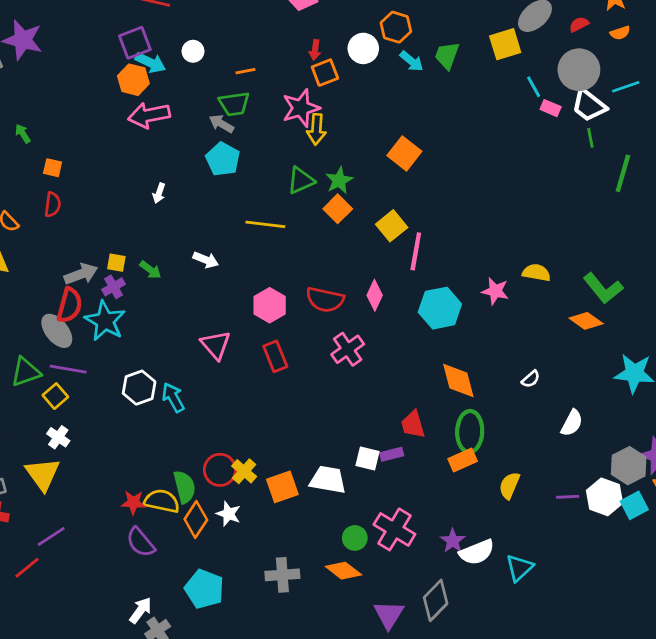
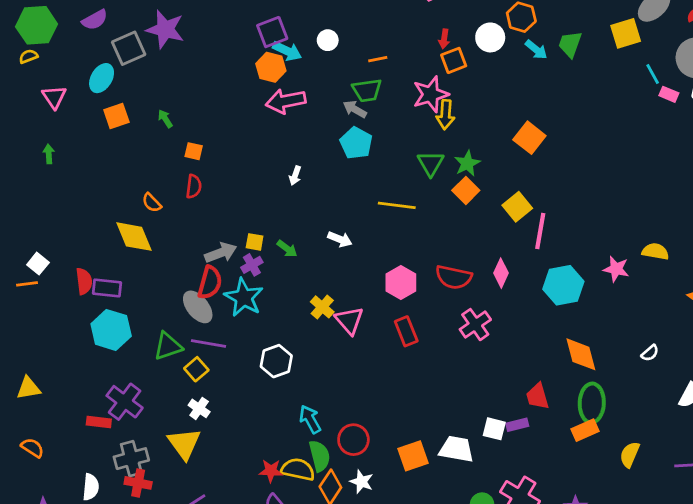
green triangle: (301, 180) -> (431, 163), turned -36
cyan arrow: (173, 397) -> (310, 419), moved
yellow cross: (244, 471) -> (322, 307), moved

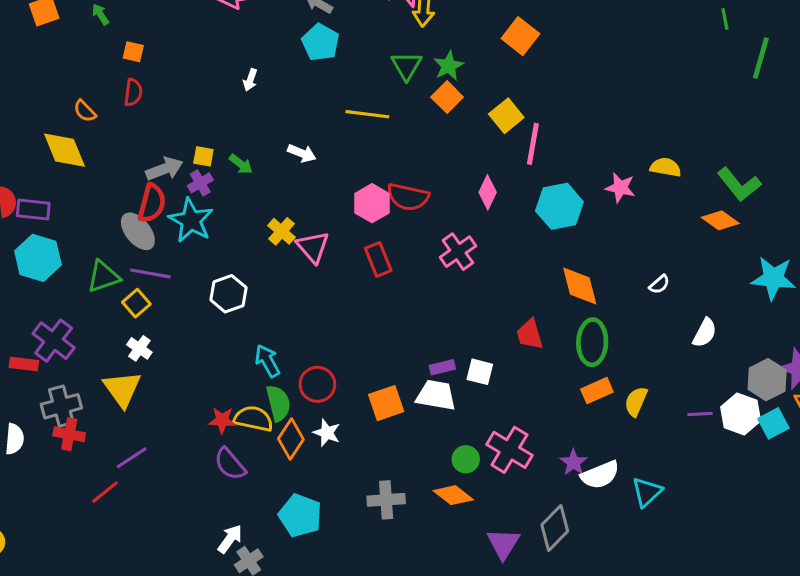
red semicircle: (454, 277) -> (408, 197), moved
purple rectangle: (517, 425) -> (442, 367), moved
orange rectangle: (585, 430) -> (597, 391), moved

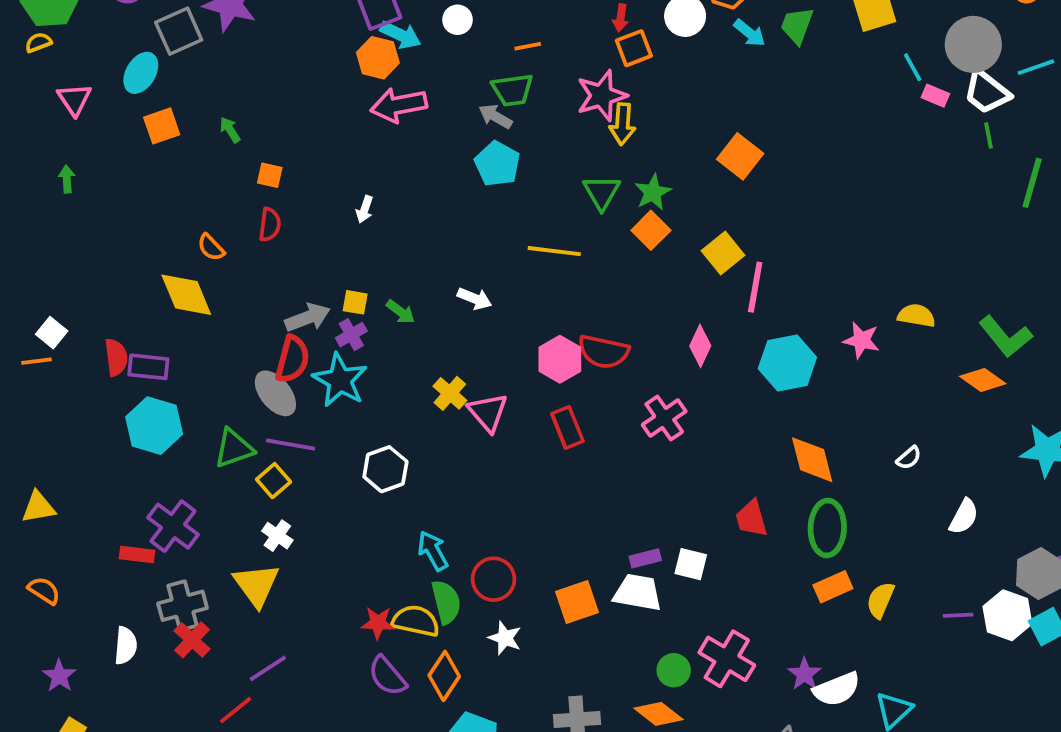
white arrow: (250, 80) -> (365, 209), moved
red cross: (69, 434) -> (192, 640), turned 32
orange diamond: (291, 439) -> (444, 676), moved

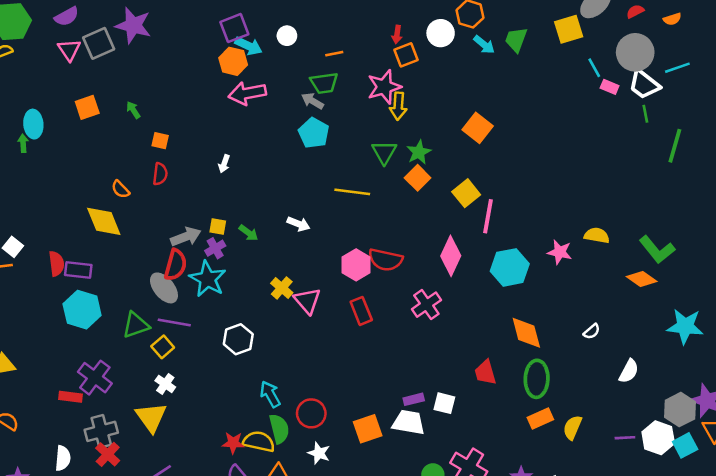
cyan ellipse: (141, 73) -> (33, 124), moved, turned -36
pink triangle: (74, 99) -> (69, 50), moved
pink diamond: (700, 346) -> (451, 256), size x1.4

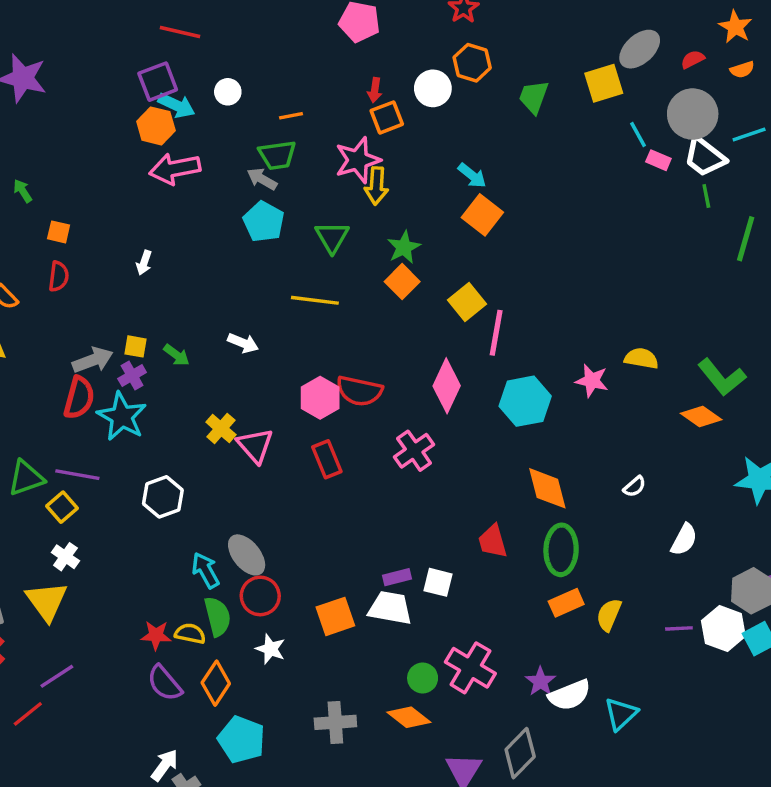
cyan arrow: (484, 45) -> (472, 176), moved
green triangle: (384, 152) -> (332, 237), moved
gray ellipse: (164, 288) -> (247, 555), moved
yellow semicircle: (259, 442) -> (190, 634), size x0.7

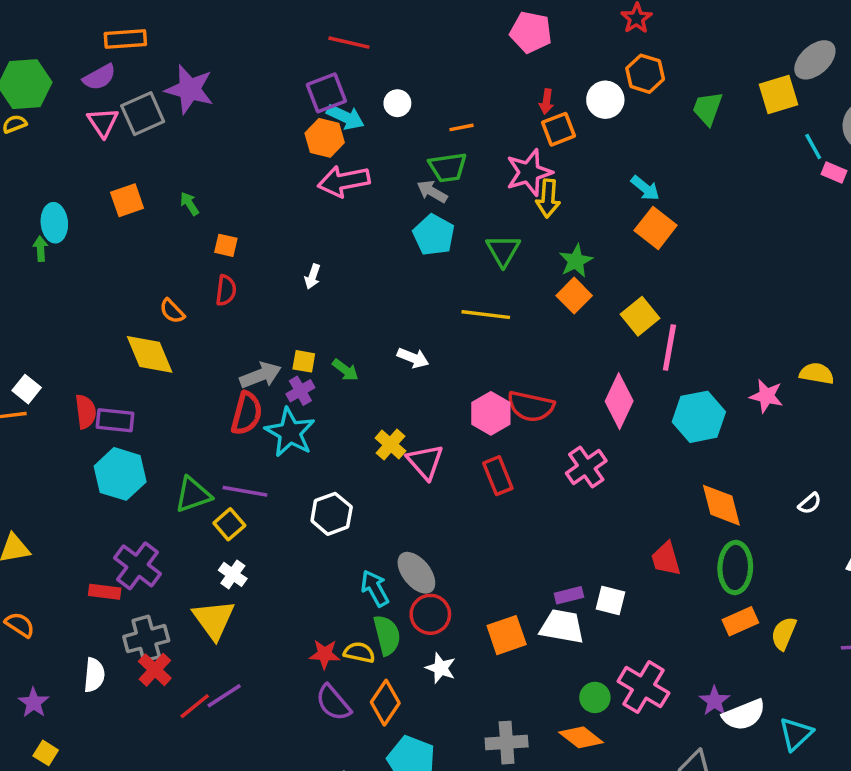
red line: (28, 714) -> (195, 706), moved

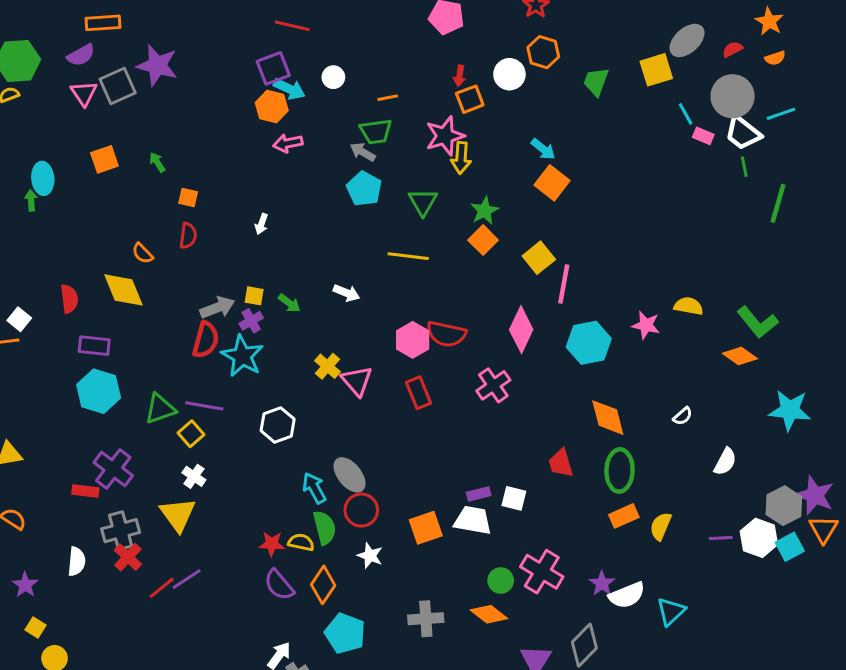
pink arrow: (344, 181) -> (288, 143), size x0.7
red semicircle: (86, 412) -> (69, 299), moved

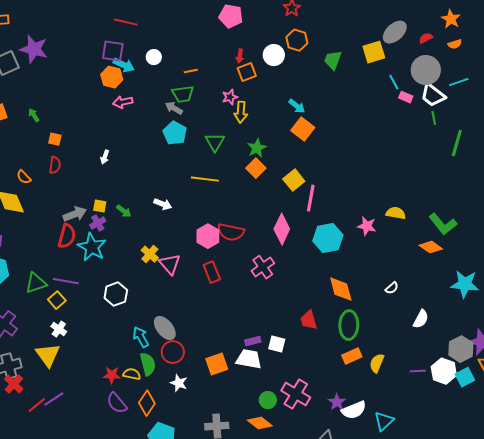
purple square: (273, 68) -> (113, 51), turned 30
pink star: (445, 136) -> (230, 97), size x0.6

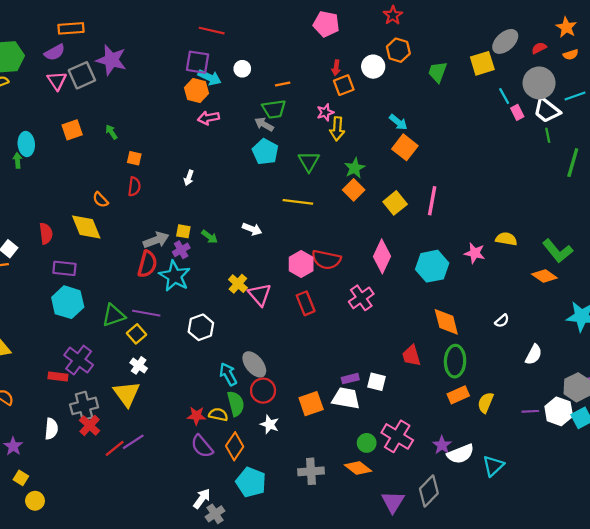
pink rectangle: (406, 97) -> (517, 112), turned 40
pink line: (311, 198) -> (432, 201), moved

